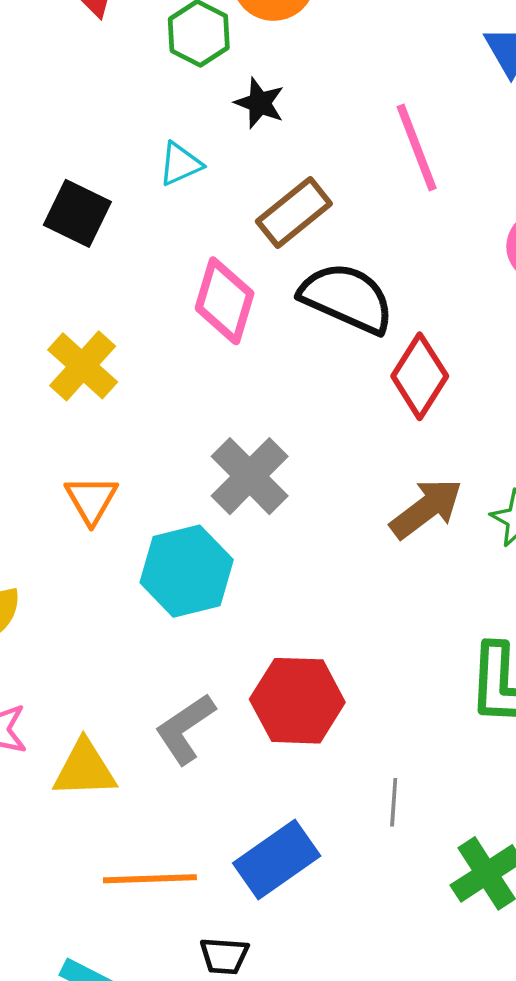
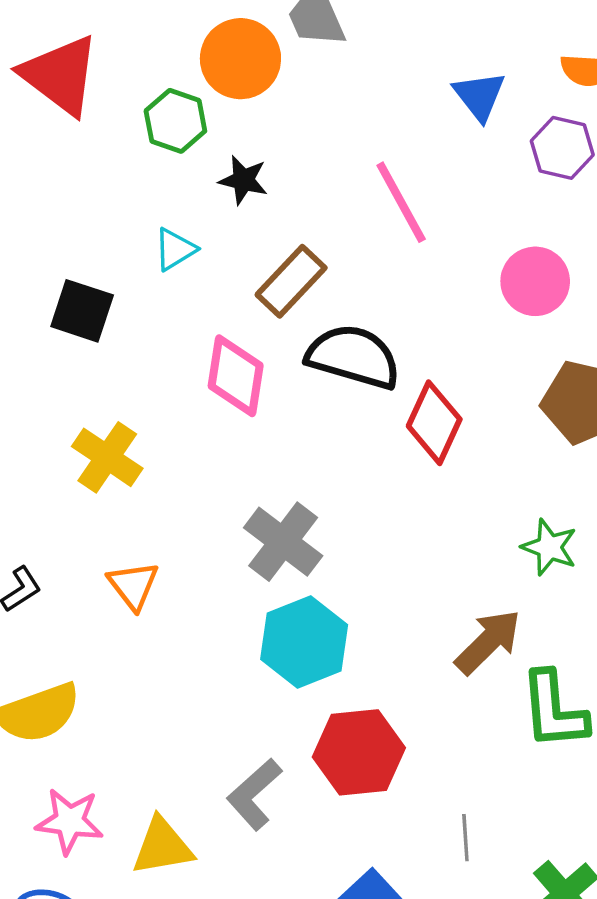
brown arrow: (426, 508) -> (488, 642), moved
cyan hexagon: (187, 571) -> (304, 642), moved

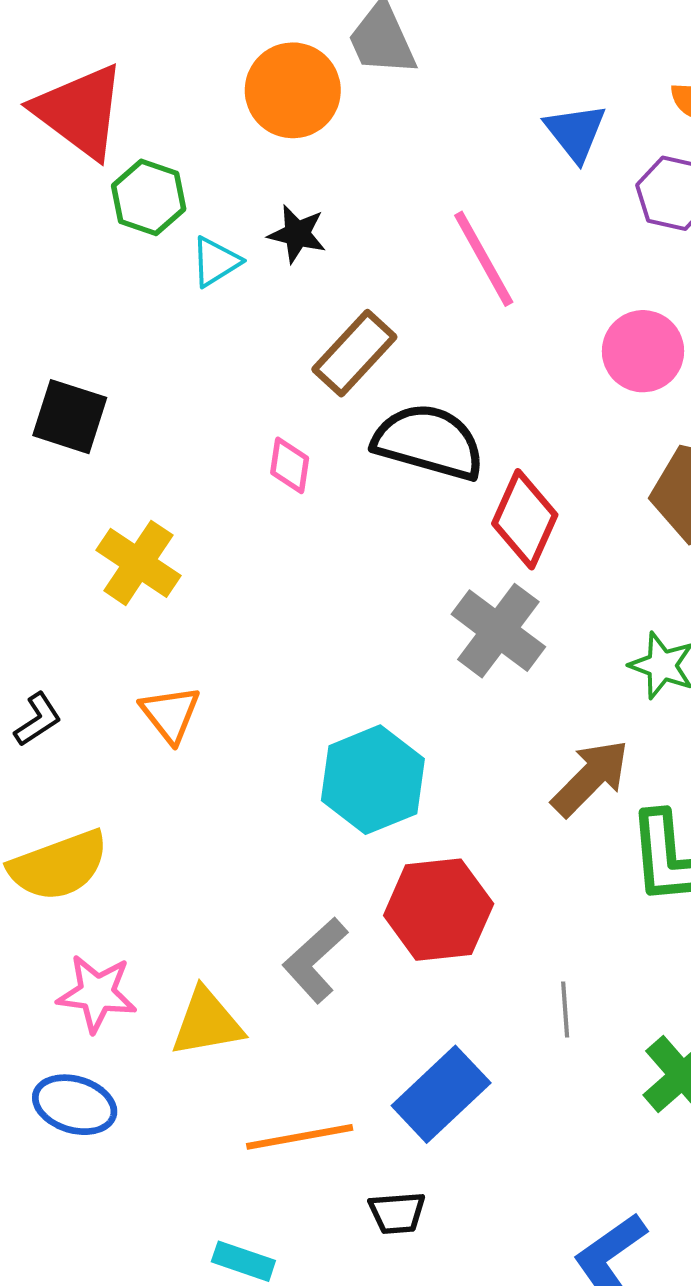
green hexagon: (175, 121) -> (149, 197), moved
cyan triangle: (175, 249) -> (216, 262), moved
black square: (82, 311) -> (70, 417), moved
pink diamond: (236, 376) -> (290, 465), size x0.6
gray cross: (283, 542) -> (498, 631), moved

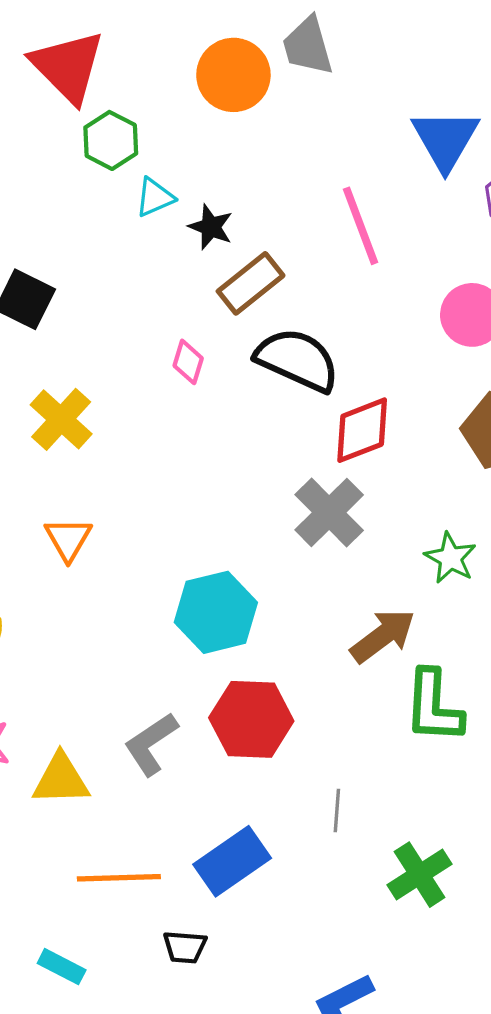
blue triangle: (575, 132) -> (445, 139), size x1.4
black star: (297, 234) -> (211, 227), moved
red diamond: (525, 519) -> (362, 430), turned 36

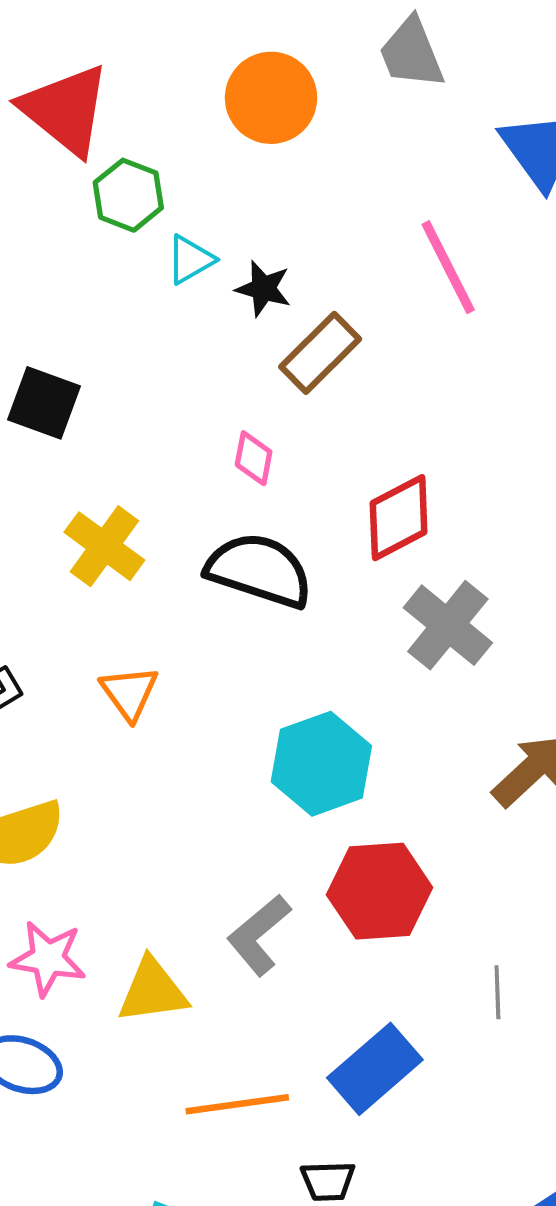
gray trapezoid: (308, 46) -> (411, 53), moved
black semicircle: (297, 360) -> (259, 570), moved
red diamond: (362, 430) -> (399, 518), moved

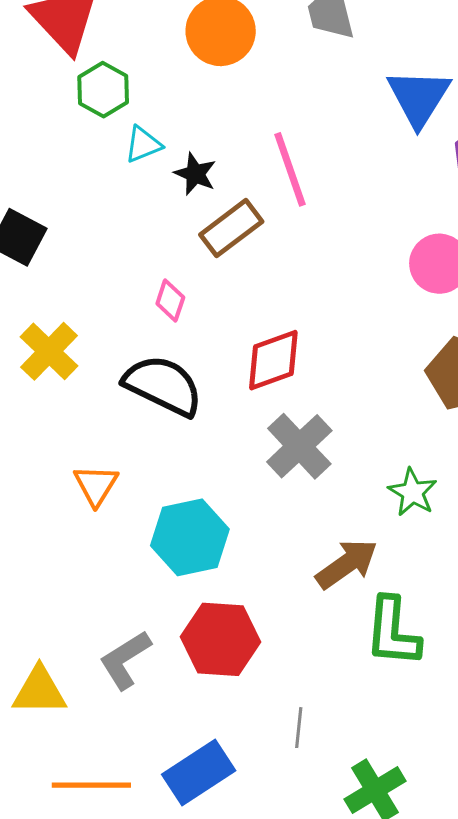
pink line: (448, 267) -> (290, 169), moved
orange triangle: (129, 693) -> (96, 485), moved

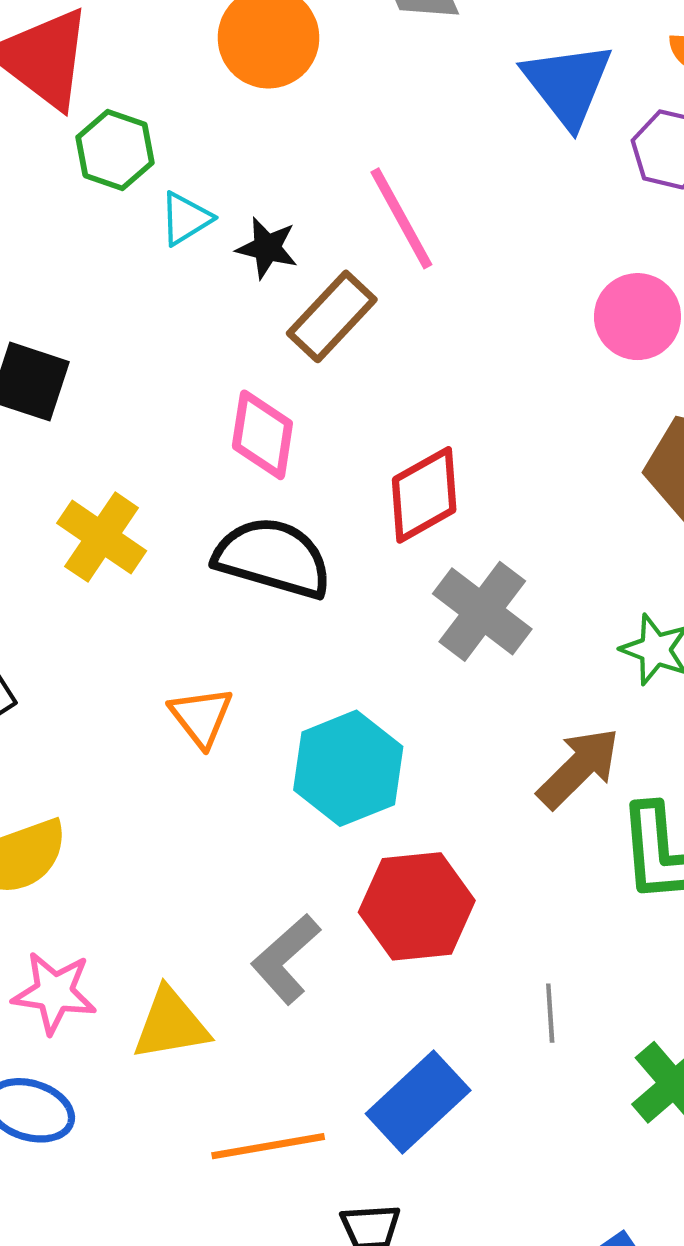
pink diamond: (170, 301) -> (262, 435), size x1.5

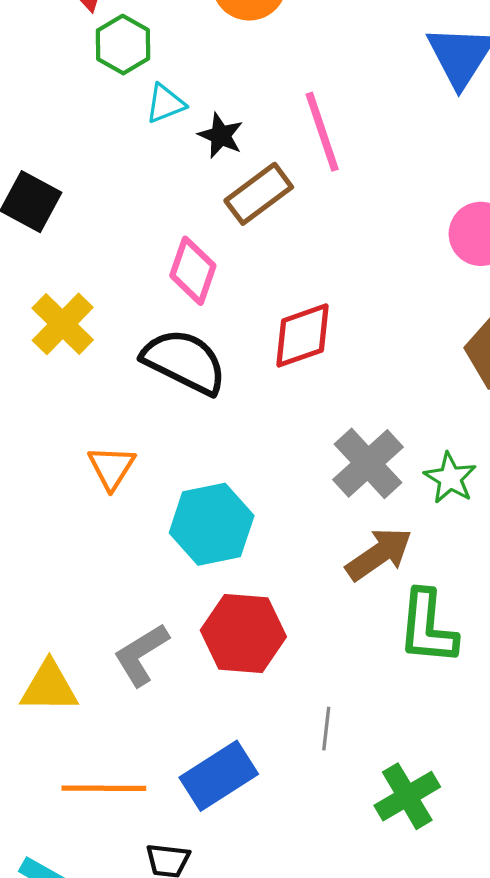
gray cross: (482, 611) -> (368, 463), moved

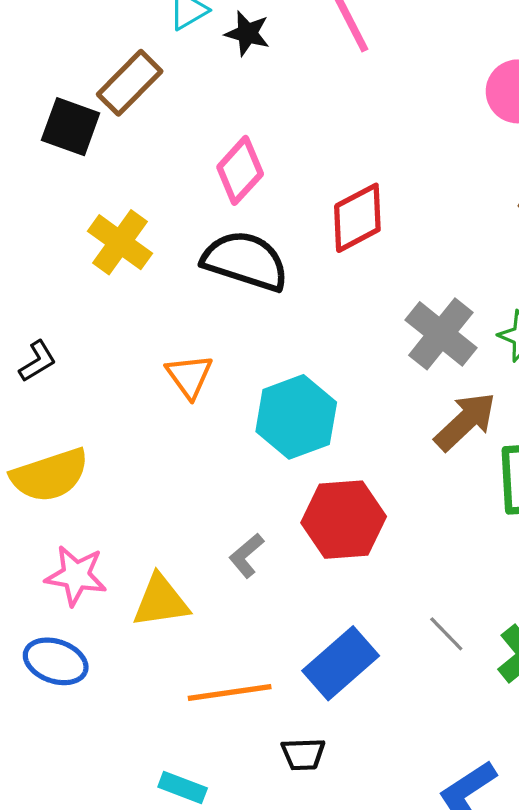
brown rectangle: (259, 194) -> (130, 83), moved
pink diamond: (193, 271) -> (240, 170), turned 32
gray L-shape: (141, 655) -> (246, 556), size x0.7
gray line: (326, 729) -> (446, 634), moved, turned -42

